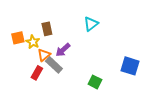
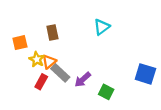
yellow star: (33, 42) -> (37, 59), moved
purple arrow: (63, 50) -> (83, 80), moved

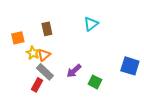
gray rectangle: (60, 73) -> (45, 72), moved
red rectangle: (41, 82) -> (37, 85), moved

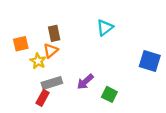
orange triangle: (44, 55) -> (51, 51), moved
blue square: (130, 66) -> (150, 61), moved
gray rectangle: (45, 72) -> (52, 83), turned -60

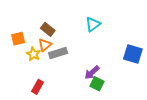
brown rectangle: (54, 33) -> (48, 29), turned -40
purple arrow: (85, 82) -> (92, 72), moved
gray rectangle: (52, 83) -> (58, 53), moved

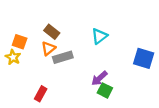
cyan triangle: (93, 24) -> (99, 36), moved
orange square: (18, 39) -> (20, 42), turned 32
yellow star: (33, 54) -> (13, 57), moved

